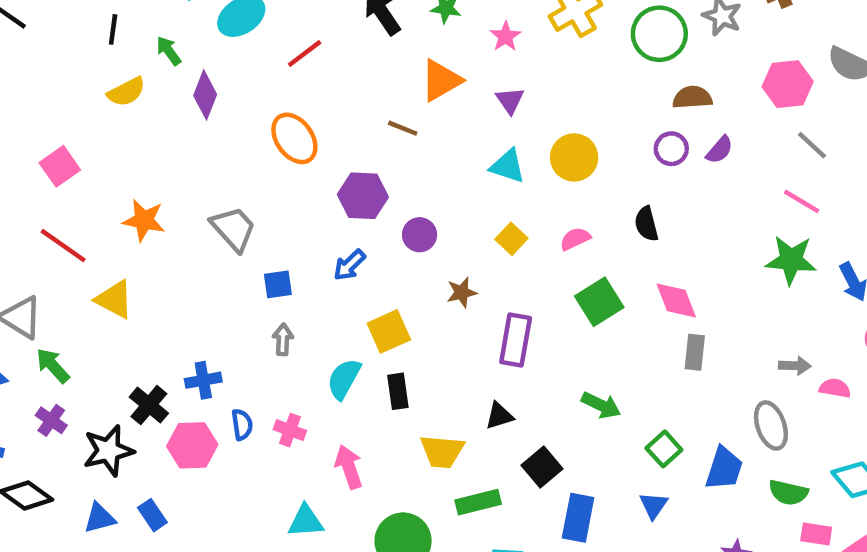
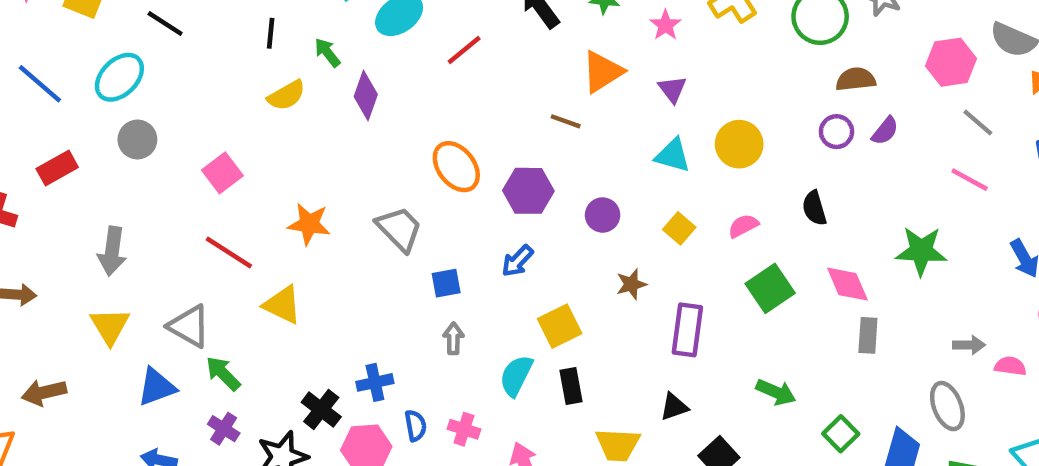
orange ellipse: (294, 138) -> (456, 167), moved
purple circle: (420, 235) -> (603, 215), moved
green star: (791, 260) -> (921, 251), moved

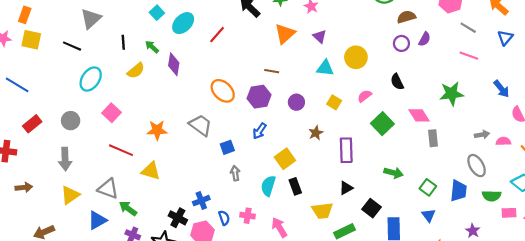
cyan ellipse: (119, 77) -> (91, 79), moved
brown line: (566, 121) -> (272, 71), moved
gray circle: (137, 139) -> (71, 121), moved
yellow triangle: (110, 326) -> (70, 195), turned 36

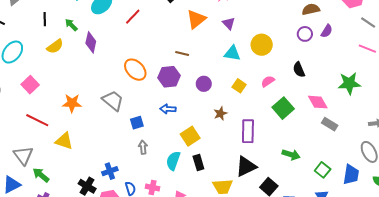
blue arrow: (260, 131) -> (168, 109), turned 56
gray rectangle: (433, 138) -> (330, 124), turned -56
black triangle: (346, 188) -> (246, 166), size x1.6
gray triangle: (108, 189) -> (23, 155), turned 30

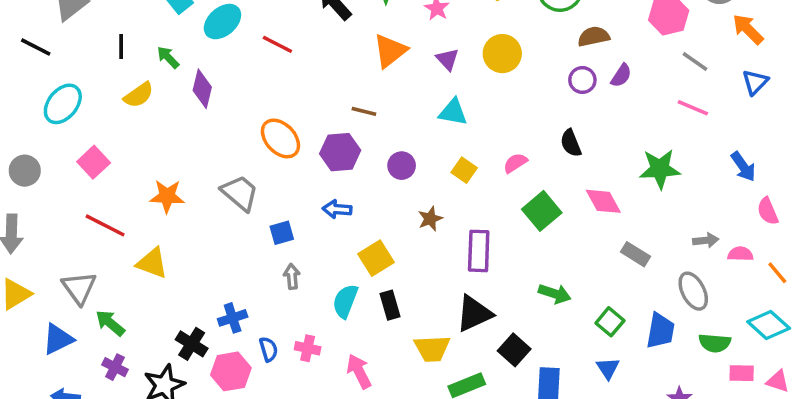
red line: (133, 17) -> (277, 44), turned 72
yellow circle: (262, 45) -> (502, 54), moved
gray rectangle: (330, 124) -> (635, 254), moved

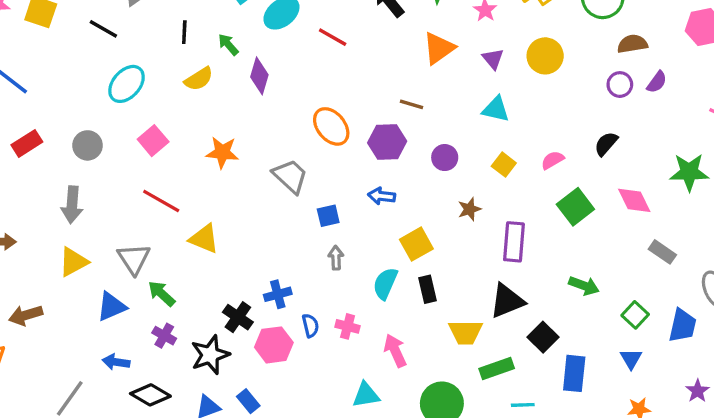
black semicircle: (571, 143) -> (606, 144), turned 60
orange star: (167, 196) -> (222, 152), moved

